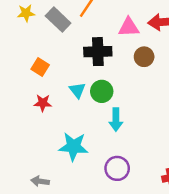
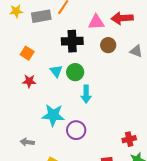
gray rectangle: (58, 20) -> (41, 16), turned -54
purple circle: (117, 168) -> (76, 130), moved

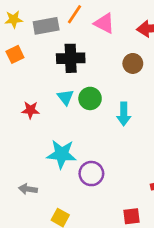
pink triangle: (96, 22) -> (104, 23), moved, turned 30
black cross: (72, 41) -> (71, 58), moved
orange square: (27, 53) -> (15, 54), moved, turned 32
cyan arrow: (86, 94) -> (124, 114), moved

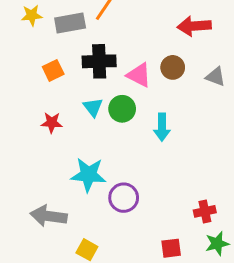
pink triangle: (104, 23) -> (139, 75), moved
orange square: (15, 54) -> (53, 70), moved
gray arrow: (28, 189) -> (49, 216), size x1.6

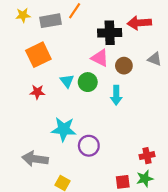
black cross: (99, 61) -> (110, 33), moved
brown circle: (173, 67) -> (124, 66), moved
orange square: (53, 70) -> (38, 55), size x1.6
green star: (217, 244) -> (145, 179), moved

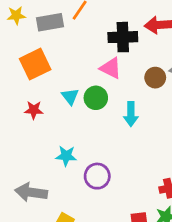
brown circle: (124, 66) -> (155, 78), moved
cyan star: (64, 129) -> (66, 156), size x0.7

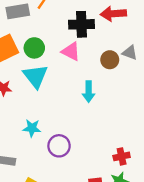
cyan triangle: (70, 96) -> (35, 76), size x1.6
green circle: (96, 98) -> (34, 48), moved

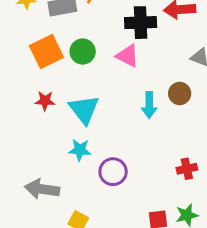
brown circle: (110, 60) -> (180, 93), moved
cyan triangle: (35, 76) -> (84, 109), moved
red cross: (122, 156) -> (187, 169), moved

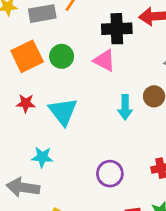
cyan star: (80, 150) -> (42, 157), moved
purple circle: (113, 172) -> (110, 174), moved

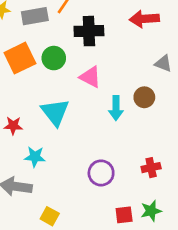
black cross: (117, 29) -> (89, 31), moved
pink triangle: (104, 60) -> (90, 77), moved
red star: (26, 103) -> (13, 126), moved

